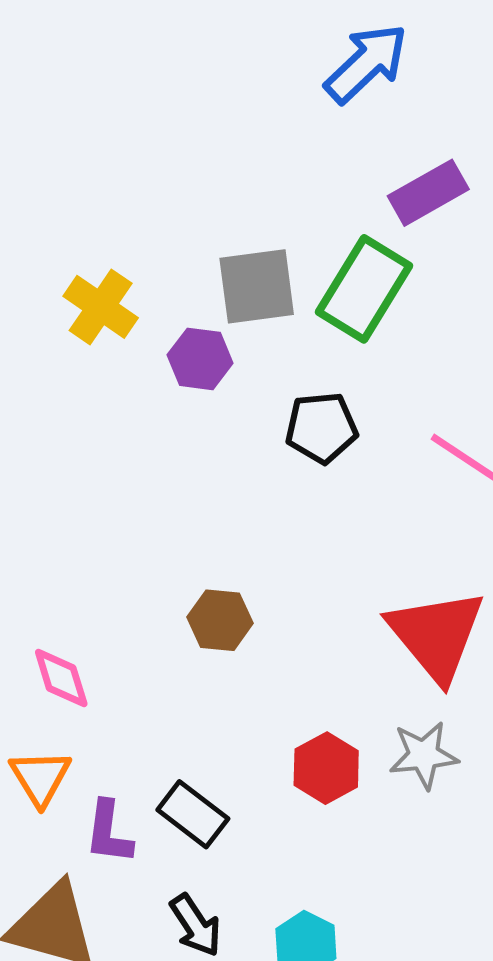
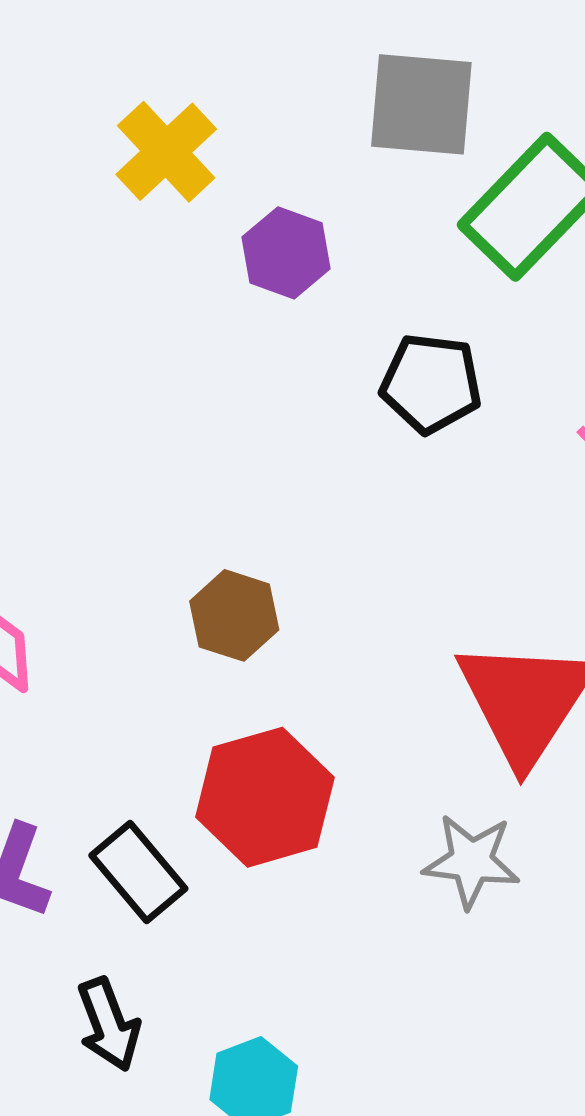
gray square: (257, 286) -> (421, 104), moved
red hexagon: (326, 768) -> (265, 797), moved, size x1.4

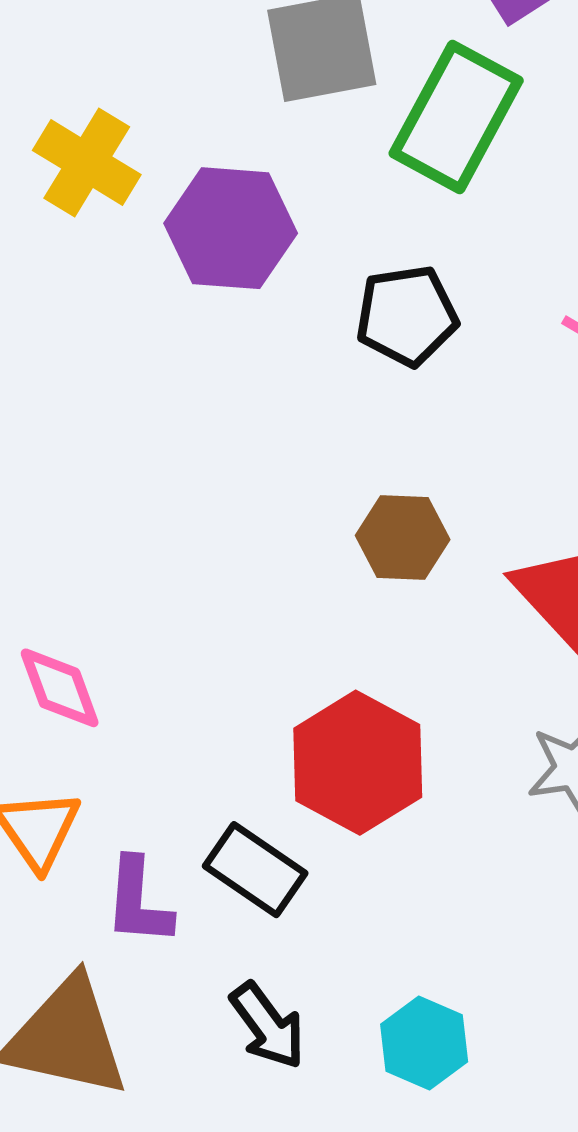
purple hexagon: (286, 253) -> (231, 228), size x1.4
brown hexagon: (234, 615) -> (403, 537), moved

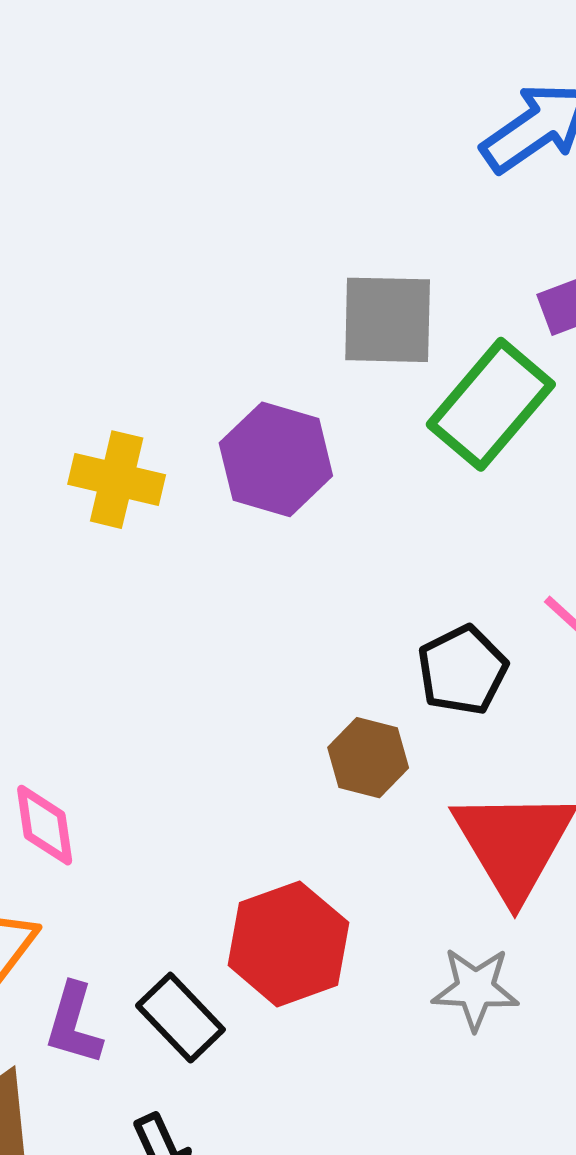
yellow cross: (87, 163) -> (117, 480), moved, turned -30
black pentagon: (407, 316) -> (462, 670), moved, turned -30

